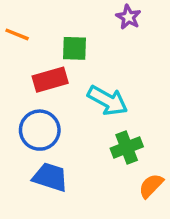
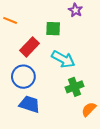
green square: (74, 48) -> (53, 29), moved
red rectangle: (50, 80) -> (30, 47), turned -30

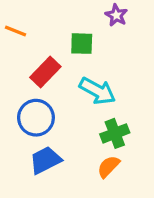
blue trapezoid: (30, 104) -> (45, 160), turned -45
orange semicircle: (89, 109) -> (108, 167), moved

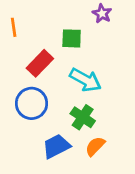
orange line: (15, 31) -> (14, 27), turned 60
green cross: (115, 133) -> (83, 117), moved, turned -35
blue trapezoid: (45, 160) -> (56, 146), moved

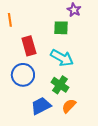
green square: (72, 38) -> (61, 28), moved
red rectangle: (40, 63) -> (29, 46), turned -60

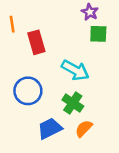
green square: (61, 28) -> (98, 34), moved
red rectangle: (29, 46) -> (36, 42), moved

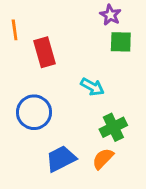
cyan arrow: (75, 70) -> (92, 87), size x0.7
green cross: (73, 103) -> (113, 127), moved, turned 30

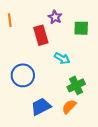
purple star: (110, 15) -> (55, 17), moved
red rectangle: (44, 52) -> (41, 35), moved

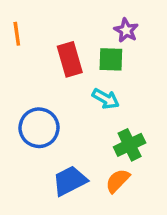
purple star: (55, 17) -> (126, 30), moved
green square: (81, 28) -> (111, 59), moved

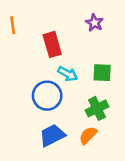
green square: (111, 59) -> (102, 73), moved
cyan arrow: (106, 99) -> (68, 74), moved
blue circle: (39, 128) -> (47, 96), moved

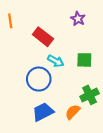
red rectangle: (52, 44) -> (43, 37), turned -36
green cross: (97, 108) -> (90, 95), moved

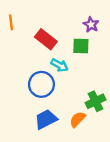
purple star: (78, 19) -> (91, 25), moved
green square: (84, 60) -> (81, 46), moved

